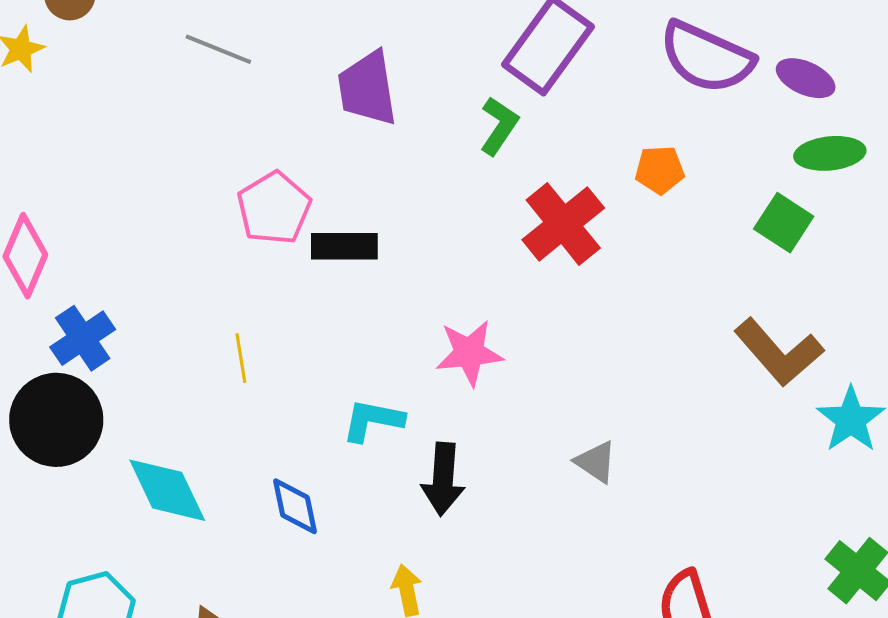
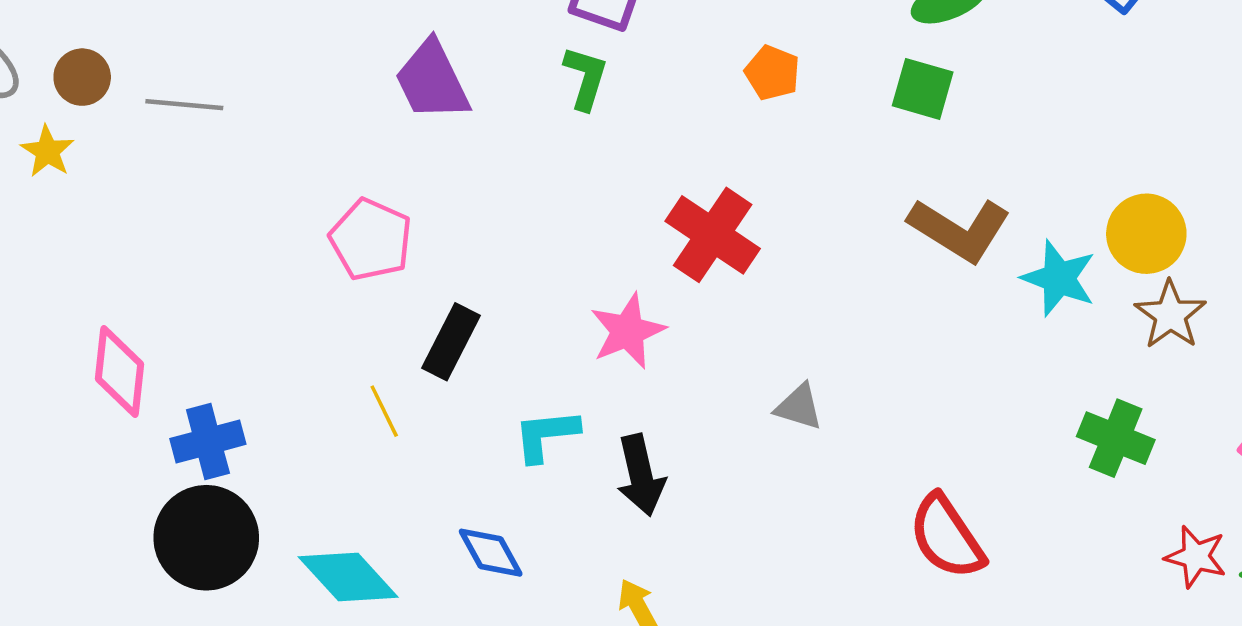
gray line: (218, 49) -> (184, 105), moved
orange pentagon: (660, 170) -> (772, 73), turned -30
red cross: (563, 224) -> (713, 235), moved
black rectangle: (344, 246) -> (451, 342), moved, turned -46
blue cross: (83, 338) -> (208, 441), turned 36

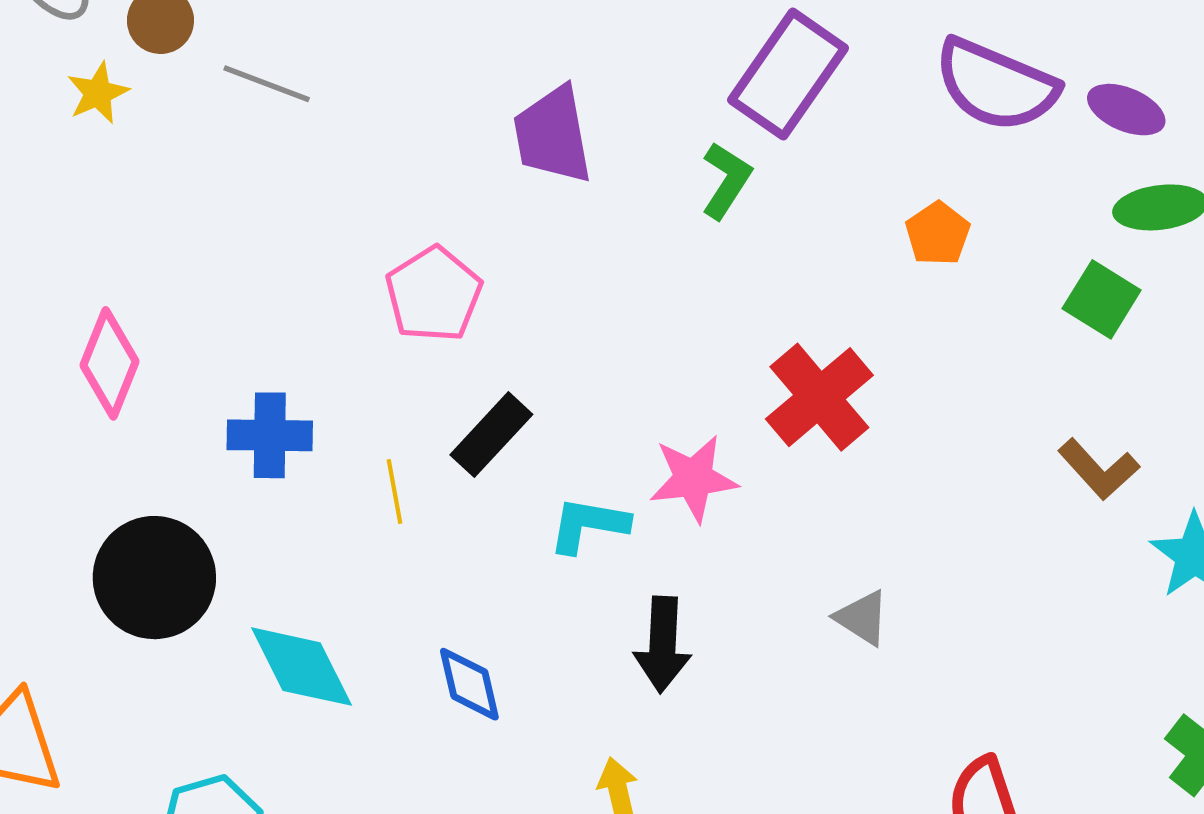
brown L-shape: (959, 230) -> (1099, 469), size x0.7
cyan L-shape: (546, 435) -> (588, 525), moved
blue cross: (208, 441) -> (270, 435), moved

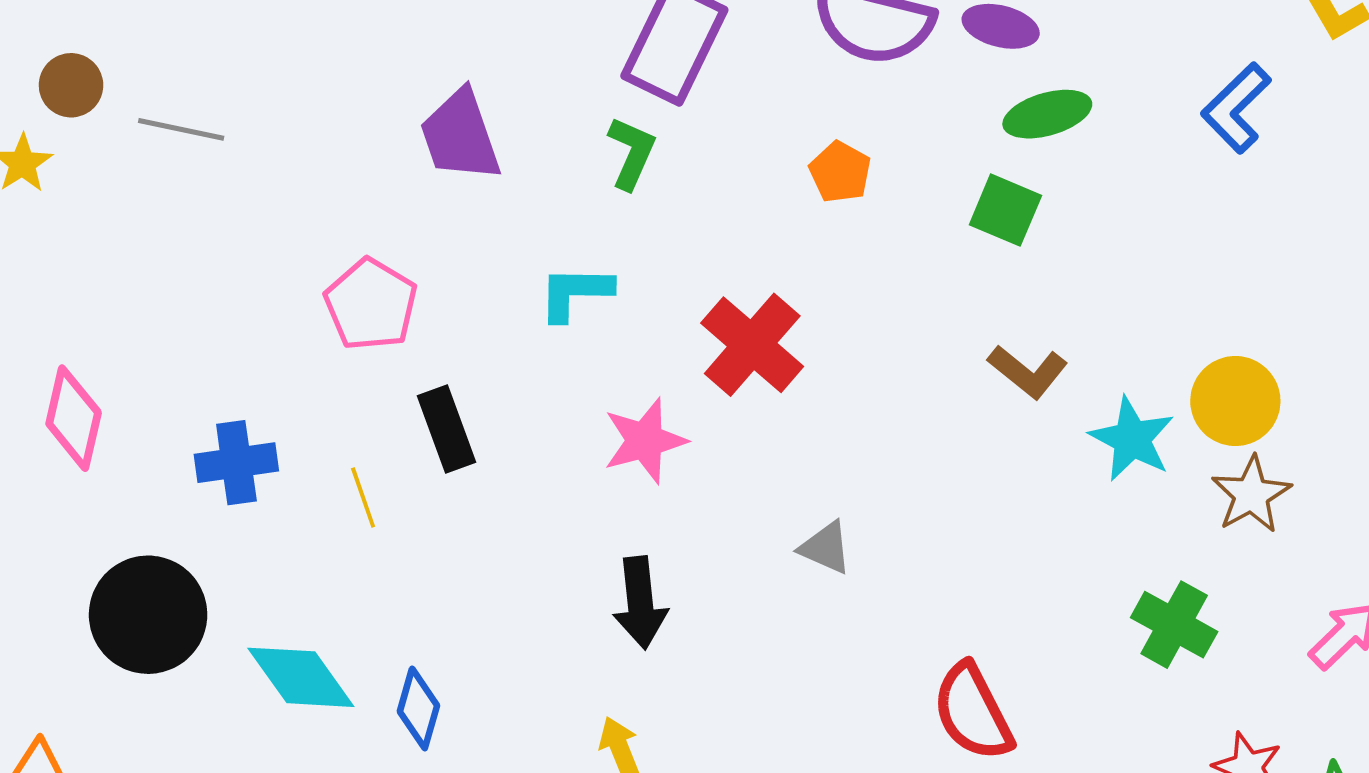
black rectangle: (491, 435) -> (447, 429), turned -54
cyan L-shape: (588, 525) -> (575, 293), moved
blue diamond: (469, 684) -> (419, 709), moved, turned 38

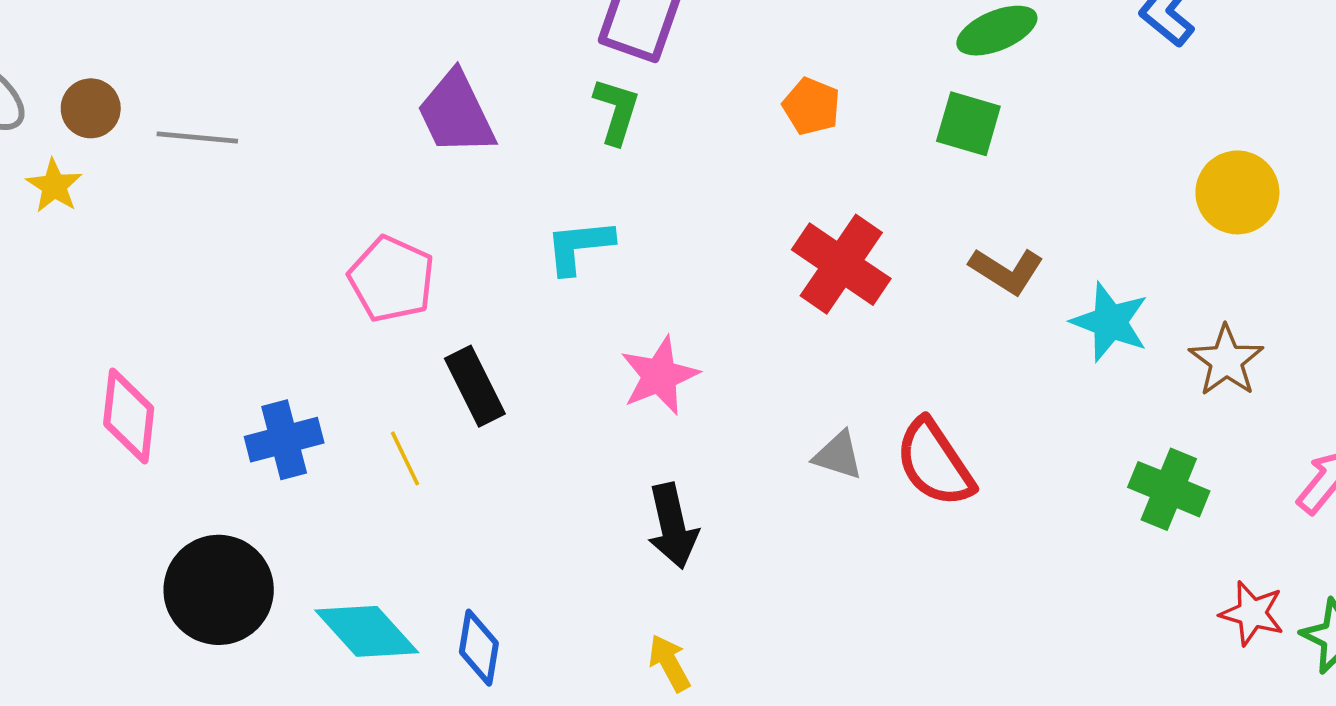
red cross: (752, 345) -> (841, 264), moved
yellow circle: (1235, 401) -> (1237, 192), moved
red semicircle: (973, 712) -> (935, 463), moved

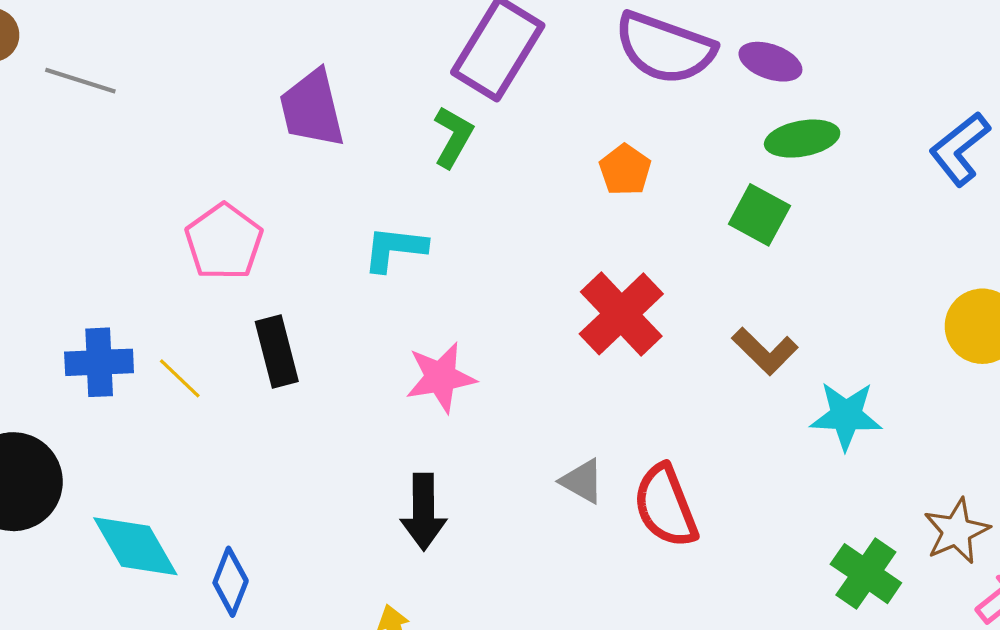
cyan star: (1110, 322) -> (846, 416), turned -30
brown star: (1226, 361) -> (957, 531), moved
yellow line: (405, 458) -> (180, 378), moved, turned -33

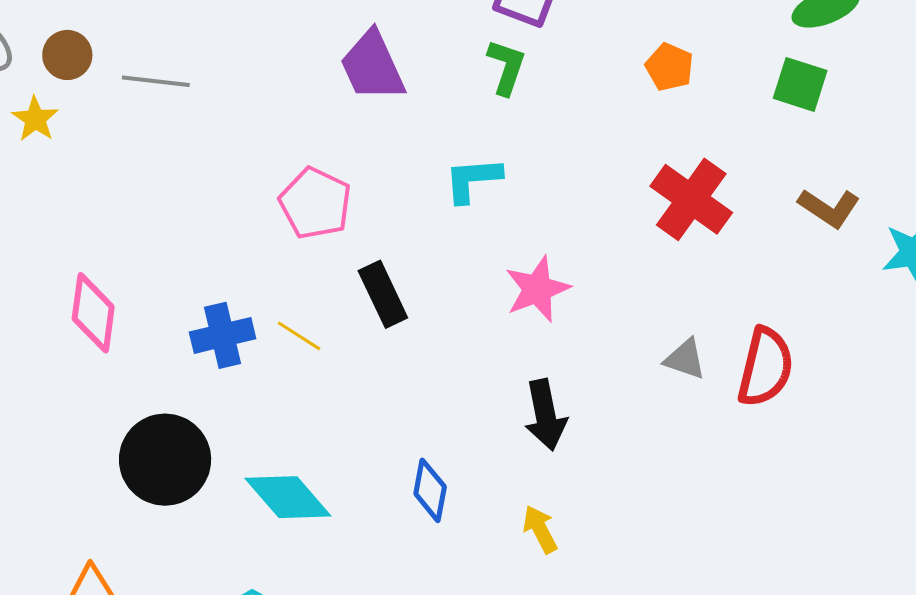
red semicircle: (665, 506) -> (765, 367), turned -134
blue diamond: (231, 582) -> (430, 490), moved

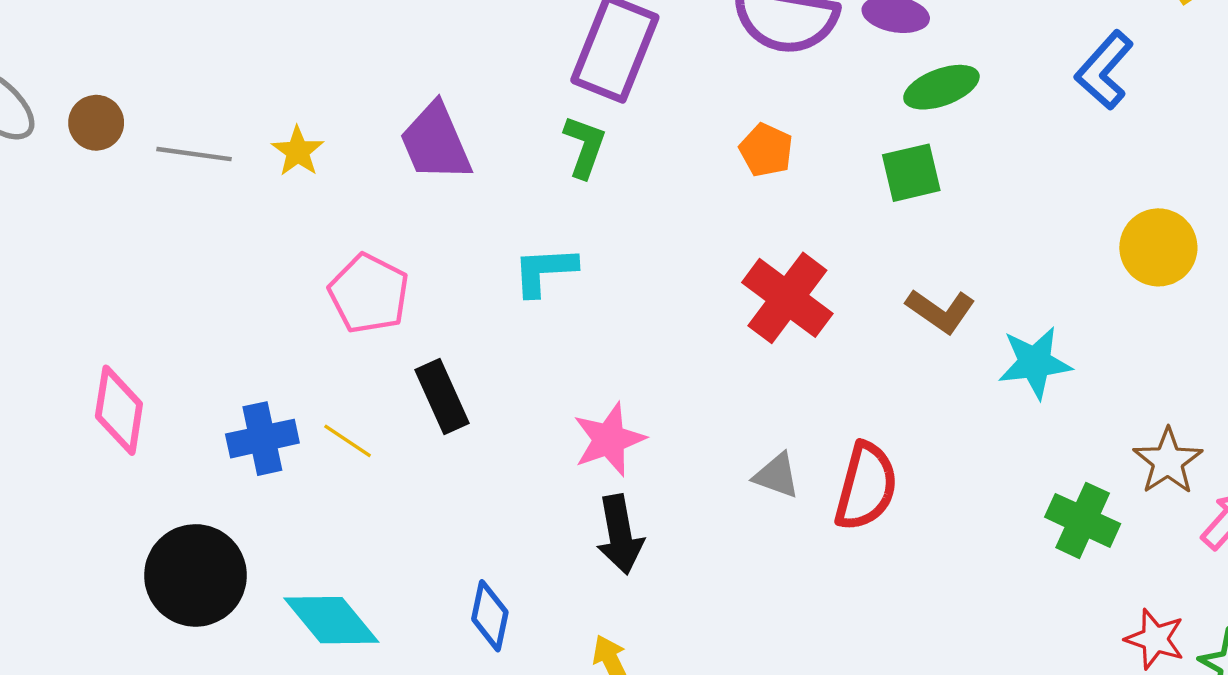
green square: (800, 84) -> (911, 173), turned -32
yellow star: (35, 119) -> (298, 151), moved
pink star: (537, 289) -> (609, 439), moved

